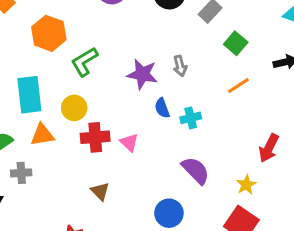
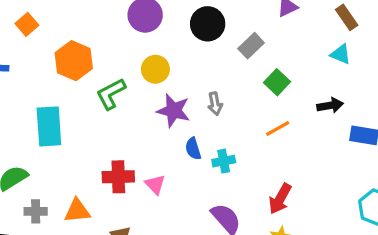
yellow circle: (74, 108) -> (155, 69), moved
orange triangle: (42, 135) -> (77, 211), moved
red arrow: (269, 148) -> (280, 199), moved

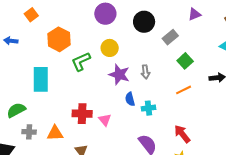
red arrow: (280, 199) -> (182, 134), turned 108

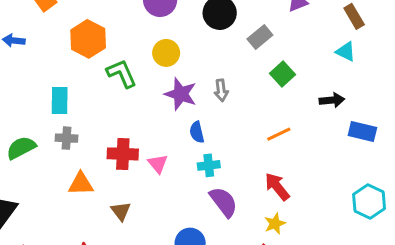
green L-shape: (81, 61) -> (122, 73), turned 90
cyan rectangle: (41, 79) -> (60, 101), size x0.7
orange line: (184, 90) -> (279, 134), moved
cyan cross: (149, 108) -> (209, 165), moved
gray cross: (29, 132) -> (67, 138), moved

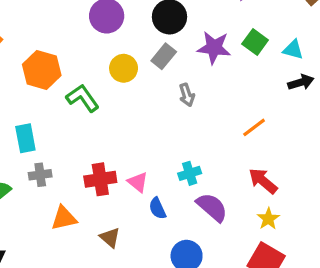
gray rectangle: (260, 37) -> (164, 56), moved
cyan triangle: (346, 52) -> (293, 50), moved
green square: (282, 74) -> (255, 42), moved
purple star: (181, 94) -> (214, 48), moved
blue semicircle: (197, 132) -> (157, 208), moved

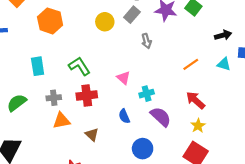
cyan triangle: (293, 50) -> (224, 64), moved
green L-shape: (83, 98) -> (79, 66), moved
gray cross: (40, 175) -> (54, 98), moved
pink triangle: (138, 182) -> (123, 78), moved

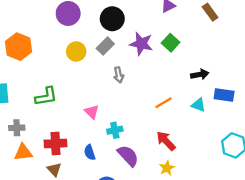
green L-shape: (79, 66) -> (46, 96), turned 110
red cross: (87, 95) -> (56, 143), moved

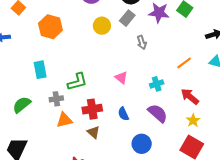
green L-shape: (46, 96) -> (77, 82), moved
cyan cross: (115, 130) -> (157, 84), moved

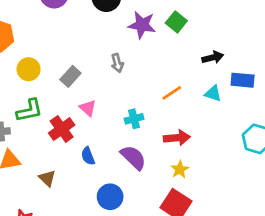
gray rectangle: (127, 18) -> (70, 76), moved
yellow circle: (102, 26) -> (29, 69), moved
red arrow: (190, 97) -> (177, 138), turned 132
red cross: (92, 109) -> (62, 129), moved, turned -30

